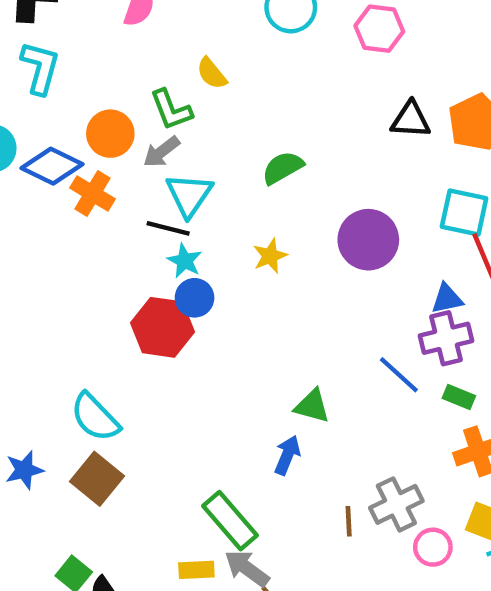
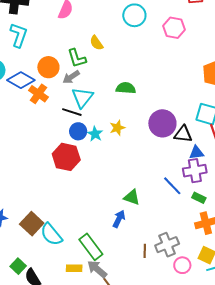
black triangle: (411, 120) -> (183, 134), moved
green semicircle: (283, 168) -> (126, 88), turned 30
cyan star: (185, 261) -> (95, 134), moved
blue circle: (195, 298) -> (78, 131), moved
cyan semicircle: (95, 417) -> (51, 234), moved

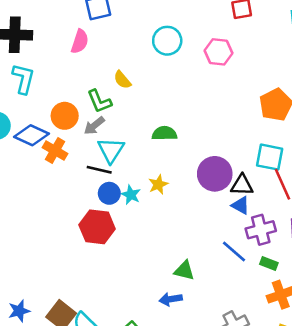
blue triangle: (196, 153) -> (240, 205), moved, turned 42
blue arrow: (119, 219) -> (171, 299), turned -120

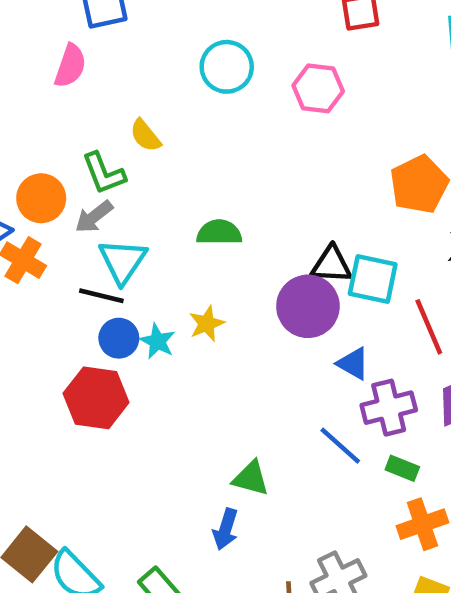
cyan square: (270, 157) -> (373, 279), moved
black triangle: (242, 185) -> (331, 265), moved
blue arrow: (171, 299) -> (226, 529), turned -65

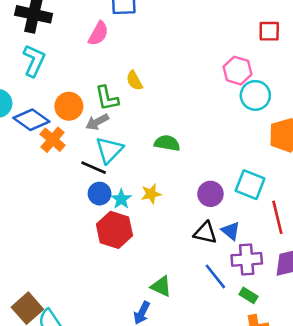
cyan circle: (227, 67) -> (255, 95), moved
black triangle: (331, 265) -> (205, 233), moved
purple circle: (308, 306) -> (210, 194), size x0.7
red hexagon: (96, 398) -> (114, 230), moved

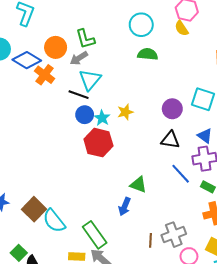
yellow semicircle: (134, 81) -> (181, 28), moved
cyan circle: (255, 95) -> (141, 25), moved
green semicircle: (167, 143) -> (148, 54), moved
blue triangle: (231, 231) -> (205, 136), moved

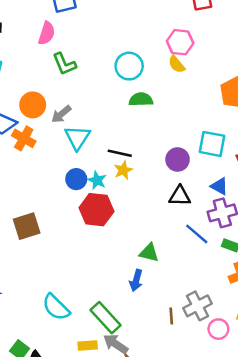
green L-shape: (85, 39) -> (64, 64), moved
black line: (79, 95) -> (120, 153), moved
brown square: (34, 209) -> (27, 226), moved, turned 35

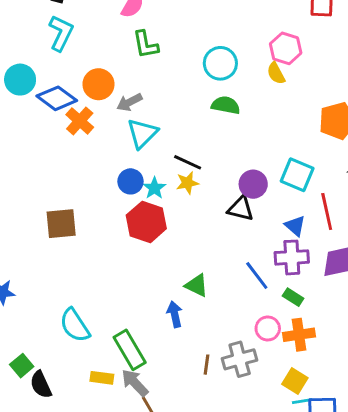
black triangle: (180, 196) -> (241, 209), moved
blue arrow: (136, 280) -> (175, 314), turned 140
pink circle: (218, 329) -> (268, 328), moved

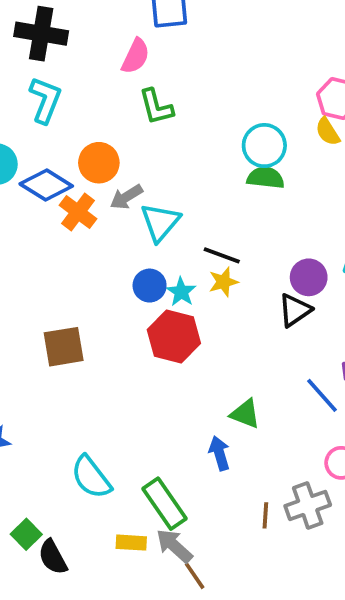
cyan circle: (220, 63) -> (264, 146), moved
gray arrow: (129, 102) -> (126, 197), moved
black triangle: (241, 209) -> (295, 310), turned -44

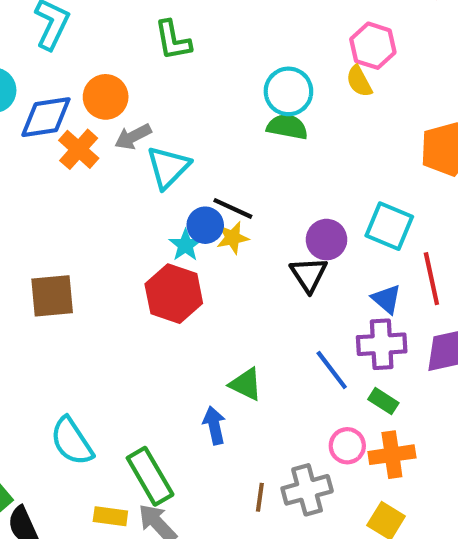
blue diamond: (46, 185) -> (46, 117), turned -45
blue circle: (150, 286) -> (205, 225), moved
black triangle: (295, 310) -> (309, 274), turned -33

